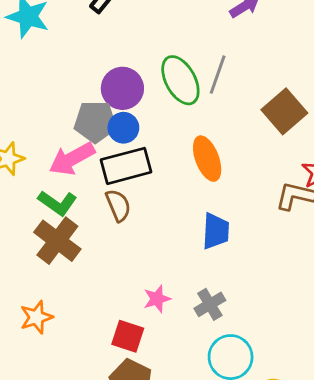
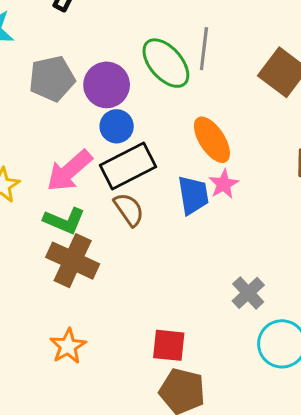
gray pentagon: (95, 122) -> (52, 79), moved
blue trapezoid: (216, 231) -> (193, 195), moved
pink star: (157, 299) -> (224, 184), moved

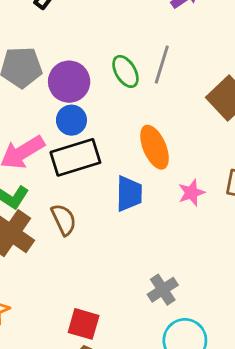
green ellipse: (166, 63) -> (125, 71), size x0.7
pink star: (224, 184) -> (191, 193), moved
brown semicircle: (129, 209) -> (64, 220), moved

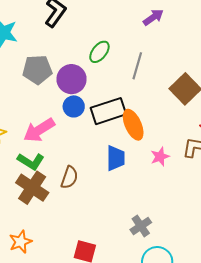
green ellipse: (125, 71) -> (99, 52), moved, turned 70
black rectangle: (75, 157) -> (108, 111), moved
brown semicircle: (64, 220) -> (69, 177), turned 45

